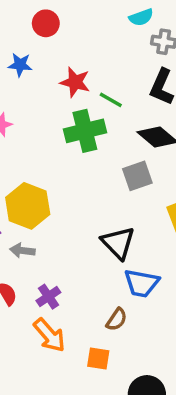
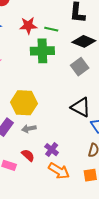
green cross: (85, 131) -> (42, 51), turned 30

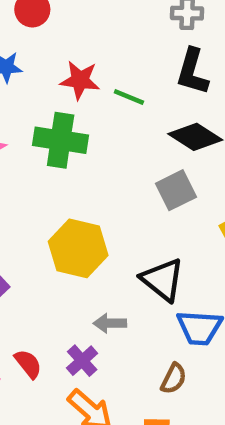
green cross: (42, 51) -> (61, 140), moved
yellow hexagon: (24, 103) -> (78, 248), moved
gray arrow: (29, 129) -> (110, 323), moved

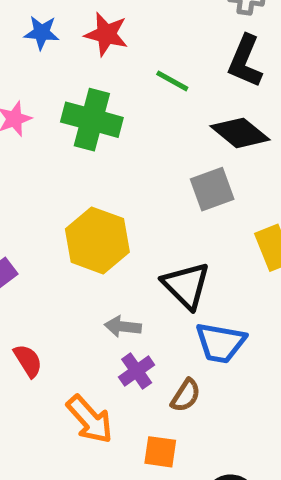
red star: (80, 80) -> (106, 34), moved
purple cross: (82, 361) -> (137, 371), moved

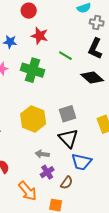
blue star: (42, 33) -> (10, 42), moved
gray square: (212, 189) -> (68, 114), moved

